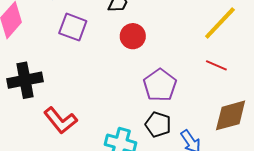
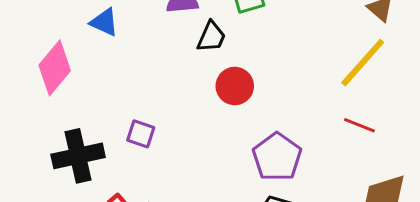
purple square: (73, 27) -> (141, 134), moved, size x0.7

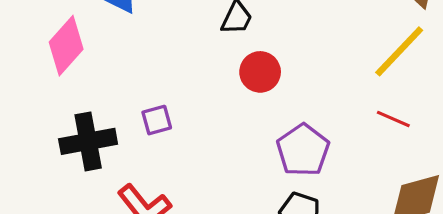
purple square: (141, 134) -> (157, 120), turned -36

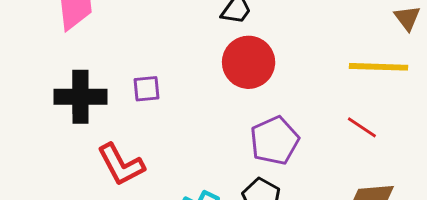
yellow line: (399, 51) -> (379, 67), turned 38
red circle: (260, 72) -> (249, 62), size x1.4

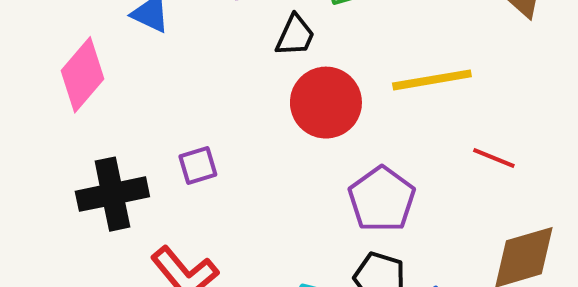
yellow line: (379, 67) -> (432, 80), moved

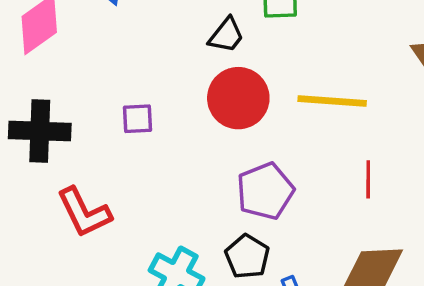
red line: (494, 158) -> (368, 179), turned 54
purple square: (198, 165) -> (138, 119), moved

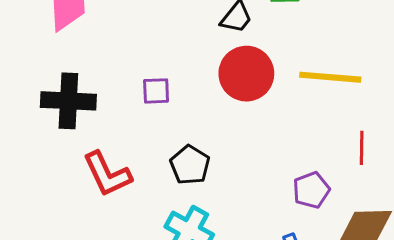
purple pentagon: (265, 191) -> (311, 190), moved, size x0.7
black pentagon: (247, 257) -> (190, 165), moved

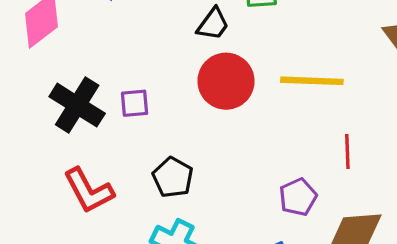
black cross: (68, 101) -> (77, 105), moved, turned 32

